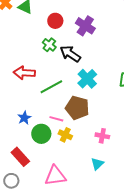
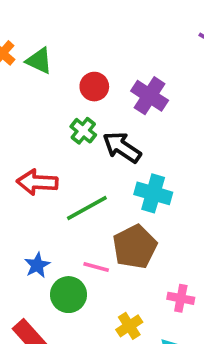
cyan cross: (87, 79) -> (153, 193), turned -30
brown pentagon: (77, 108) -> (135, 247), turned 30
yellow cross: (65, 135) -> (129, 326), moved, turned 32

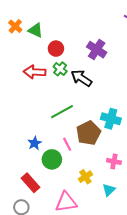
red circle: (94, 87) -> (56, 49), moved
red arrow: (37, 182) -> (35, 72), moved
cyan cross: (153, 193) -> (111, 119), moved
pink line: (96, 267) -> (67, 144), turned 48

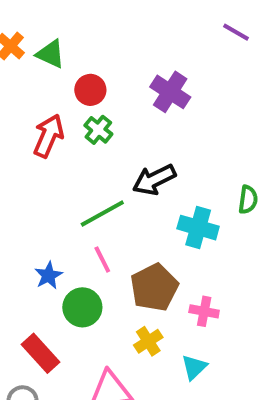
red arrow: (35, 72) -> (48, 136), turned 110
black arrow: (81, 78) -> (154, 180), moved, turned -60
brown pentagon: (88, 133) -> (154, 287), moved
pink line: (67, 144) -> (102, 259), moved

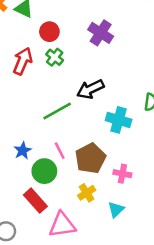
pink line: (102, 259) -> (60, 151), moved
red rectangle: (40, 353) -> (35, 201), moved

